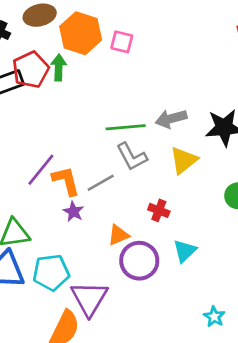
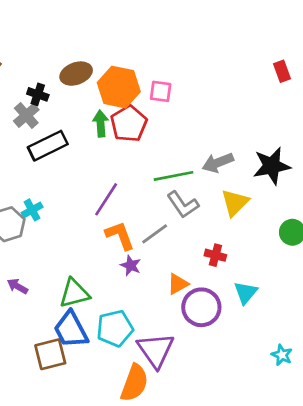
red pentagon: (31, 70) -> (129, 124), moved
purple line: (41, 170) -> (106, 199), moved

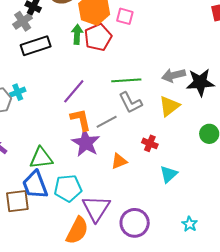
gray arrow: (218, 163) -> (174, 75), moved
purple star: (131, 265) -> (86, 143), size x1.8
purple circle: (201, 307) -> (135, 223), moved

